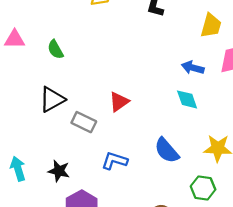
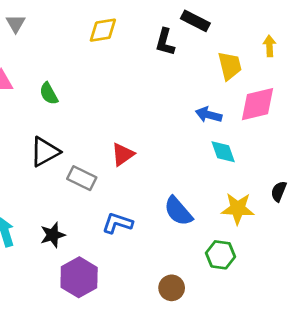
yellow trapezoid: (211, 26) -> (230, 66), turned -30
cyan diamond: (187, 99) -> (223, 152), moved
black star: (59, 171) -> (53, 235), turned -30

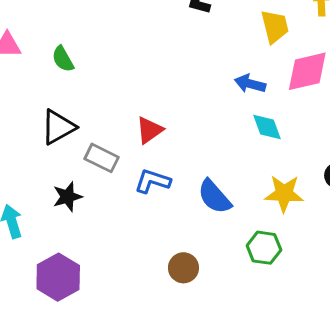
blue L-shape: (117, 223) -> (153, 181), moved
black star: (53, 235) -> (67, 197), moved
purple hexagon: (79, 277) -> (58, 277), moved
brown circle: (172, 288) -> (183, 268), moved

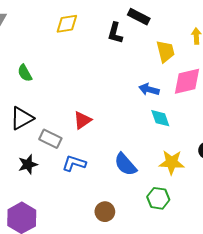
blue L-shape: (153, 181) -> (74, 163), moved

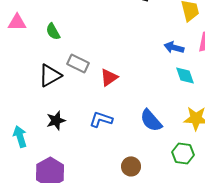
gray rectangle: (50, 139) -> (78, 63), moved

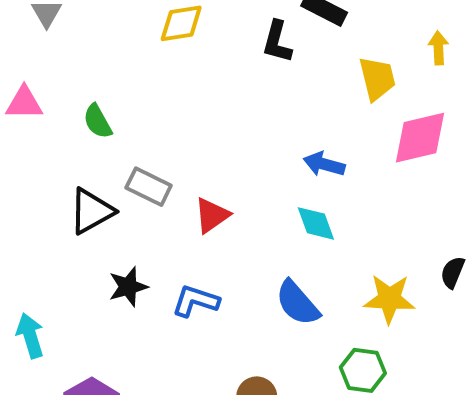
blue arrow: (174, 47) -> (324, 164), moved
cyan diamond: (185, 75) -> (316, 223), moved
black star: (56, 120) -> (128, 287), moved

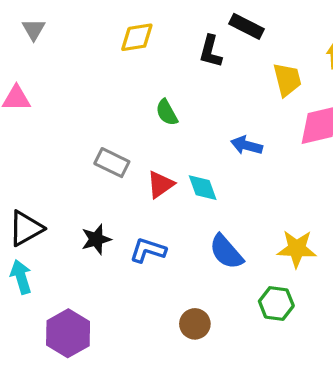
green semicircle: (98, 121) -> (167, 112), moved
black triangle: (91, 211) -> (26, 228), moved
cyan diamond: (316, 223) -> (203, 188), moved

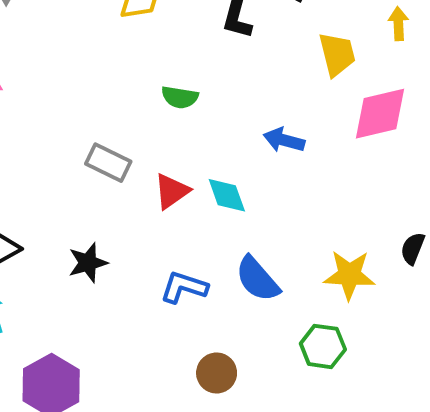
green semicircle: (167, 112) -> (180, 97), turned -52
blue L-shape: (148, 250) -> (184, 287), moved

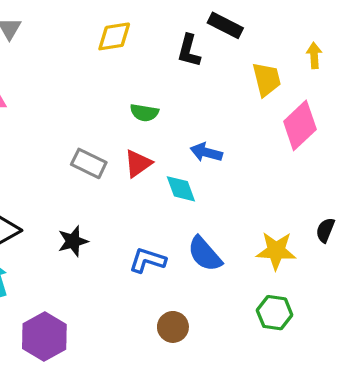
pink diamond: (380, 114) -> (300, 125), turned -30
blue arrow: (284, 140) -> (206, 152), moved
red triangle: (172, 191) -> (138, 163), moved
green hexagon: (323, 346) -> (275, 313), moved

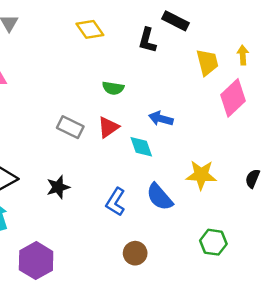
yellow diamond: (114, 36) -> (90, 29), turned 64
yellow arrow: (314, 55) -> (243, 55), moved
yellow star: (276, 251) -> (201, 175), moved
blue L-shape: (148, 260) -> (116, 202), turned -76

